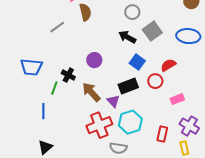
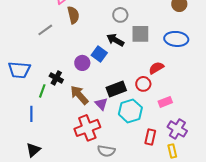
gray square: (152, 31) -> (140, 34), turned 36
blue square: (137, 62) -> (99, 54), moved
cyan hexagon: (130, 122) -> (130, 111), moved

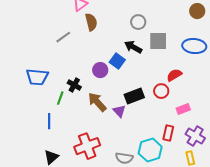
cyan hexagon: (130, 111) -> (150, 150), moved
red cross: (87, 128) -> (87, 146), moved
red rectangle: (150, 137) -> (168, 133), moved

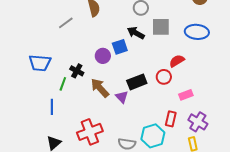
blue square: (117, 61) -> (120, 47), turned 35

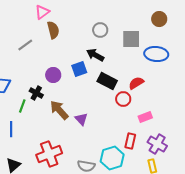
gray square: (161, 27) -> (131, 39), moved
purple circle: (103, 56) -> (53, 75), moved
black rectangle: (137, 82) -> (107, 81), moved, turned 48

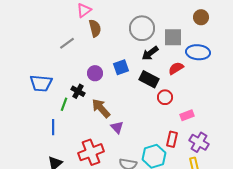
gray circle: (100, 30) -> (142, 28), size x1.6
black arrow: (95, 55) -> (150, 53), moved, turned -66
red semicircle: (136, 83) -> (176, 68), moved
purple triangle: (81, 119) -> (117, 127), moved

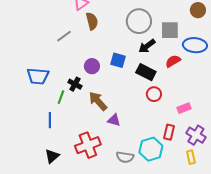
blue square: (121, 67) -> (118, 60), turned 35
red circle: (165, 97) -> (154, 94), moved
purple triangle: (117, 127) -> (114, 120), turned -32

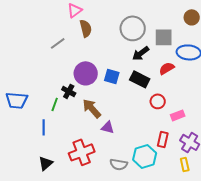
blue square: (118, 60) -> (112, 76), moved
purple circle: (92, 66) -> (86, 73), size x1.5
blue trapezoid: (38, 76) -> (17, 100), moved
red circle: (154, 94) -> (158, 101), moved

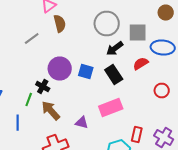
black rectangle: (140, 79) -> (114, 74), turned 30
red circle: (158, 101) -> (162, 90), moved
brown arrow: (92, 108) -> (51, 110), moved
pink rectangle: (178, 115) -> (111, 108), moved, size x1.6

